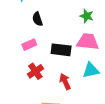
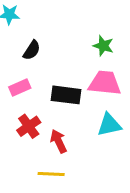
black semicircle: (37, 19) -> (32, 50), turned -128
red arrow: (65, 82) -> (59, 141), moved

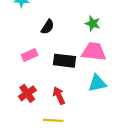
black semicircle: (32, 50) -> (48, 27), moved
red cross: (29, 126) -> (27, 93), moved

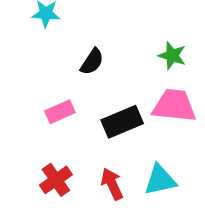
black rectangle: (64, 61) -> (122, 122), turned -30
cyan triangle: (97, 83) -> (160, 180), moved

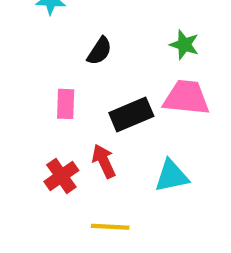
pink rectangle: (60, 112) -> (66, 104), turned -64
red arrow: (112, 184) -> (104, 161), moved

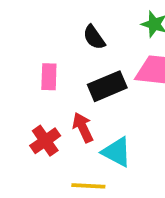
black semicircle: (100, 51) -> (94, 37), moved, turned 112
cyan triangle: (172, 176) -> (117, 152), moved, turned 40

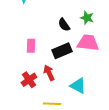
black semicircle: (94, 37) -> (64, 25), moved
cyan triangle: (117, 152) -> (78, 86), moved

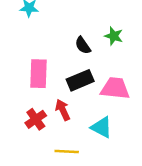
pink trapezoid: (88, 43) -> (115, 88), moved
pink rectangle: (31, 46) -> (38, 74), size x1.5

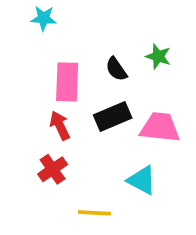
pink rectangle: (38, 74) -> (67, 82), moved
red arrow: (63, 110) -> (60, 126), moved

